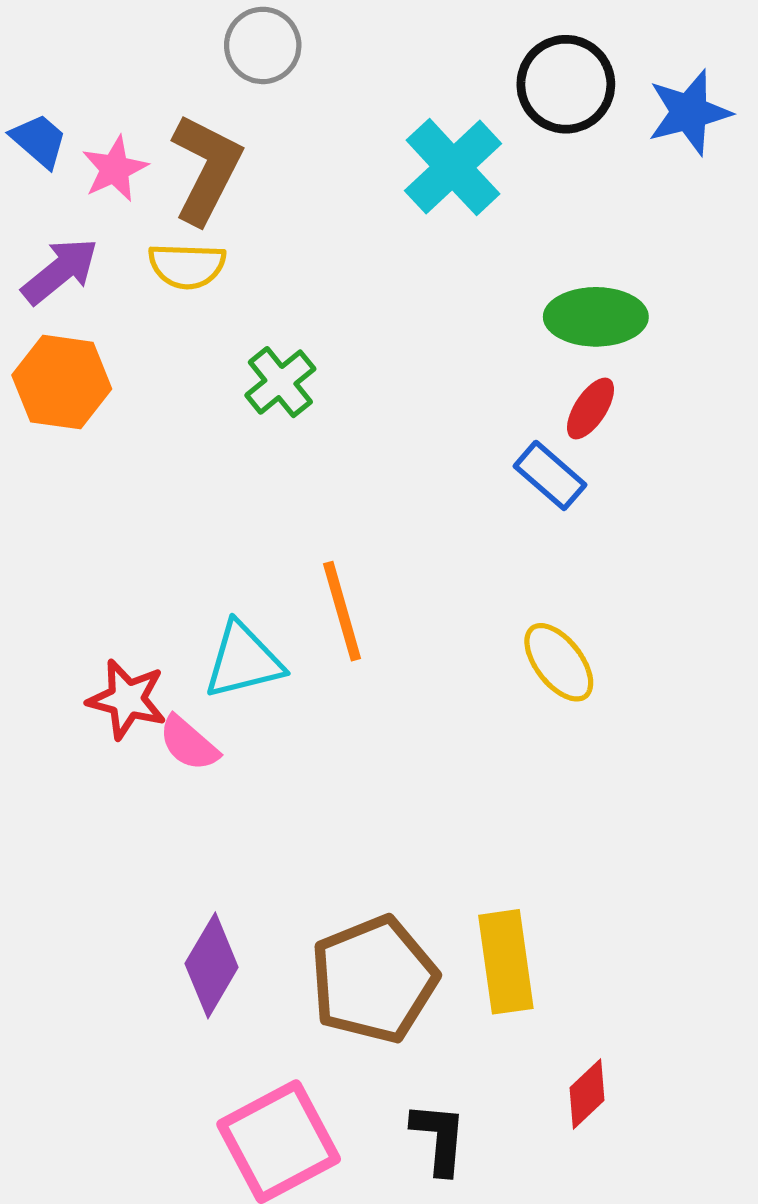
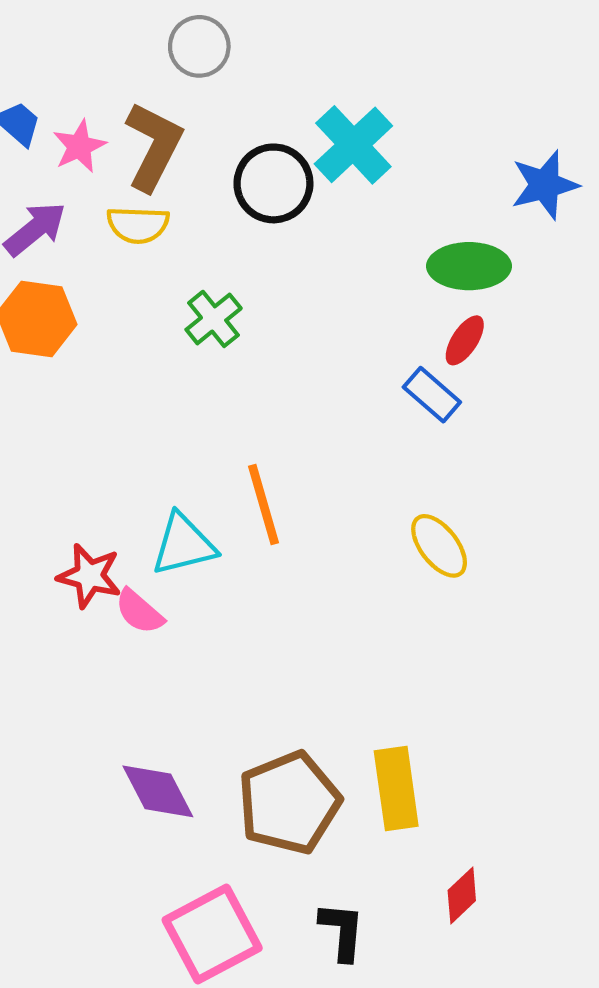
black circle: (566, 84) -> (273, 183), moved
blue star: (689, 112) -> (545, 185), moved
purple diamond: (212, 965) -> (158, 791), turned -58

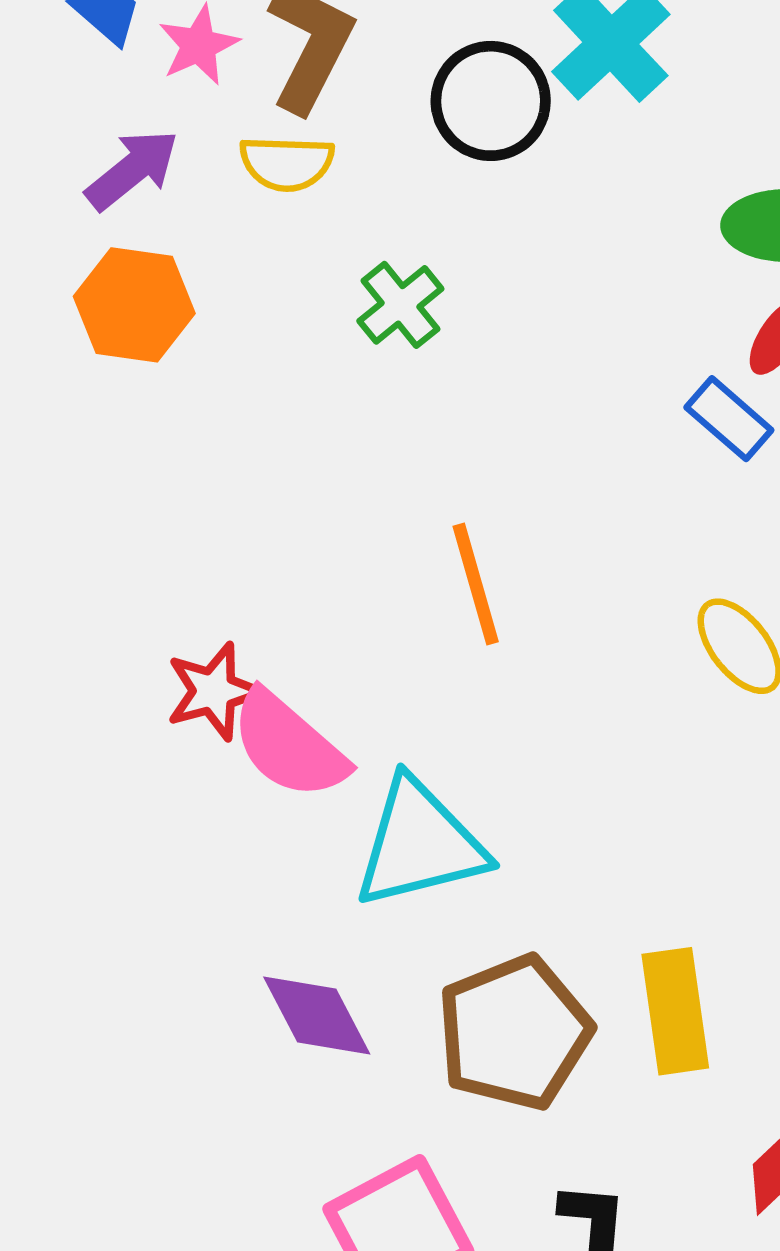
cyan triangle: (184, 544) -> (420, 844), moved, size x1.4
red star: (89, 576) -> (214, 691), turned -30
pink semicircle: (139, 612) -> (289, 745), size x1.6

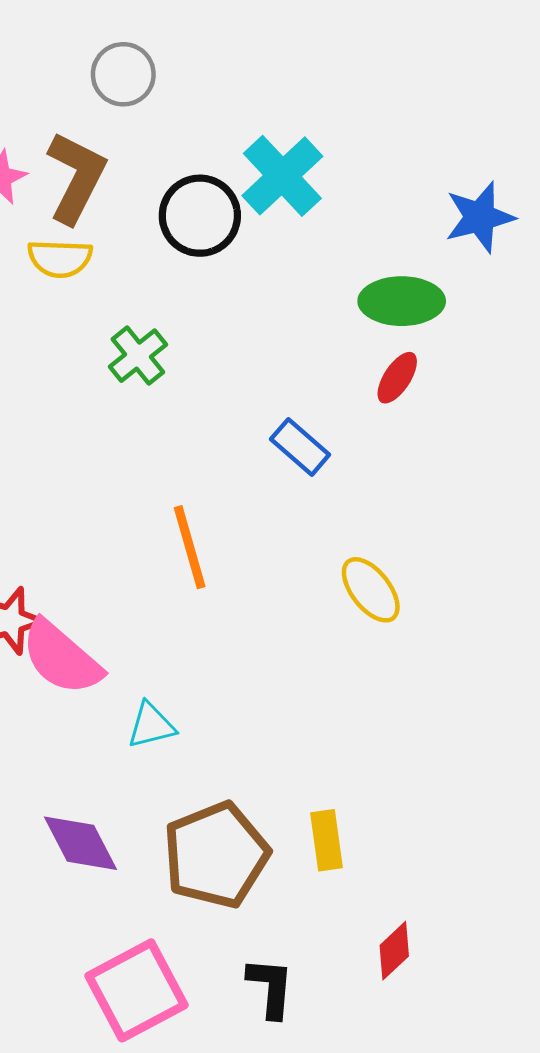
blue rectangle: (729, 419) -> (300, 447), moved
cyan triangle: (420, 844) -> (151, 725), size x0.5
yellow rectangle: (675, 1011) -> (327, 840), size x0.7

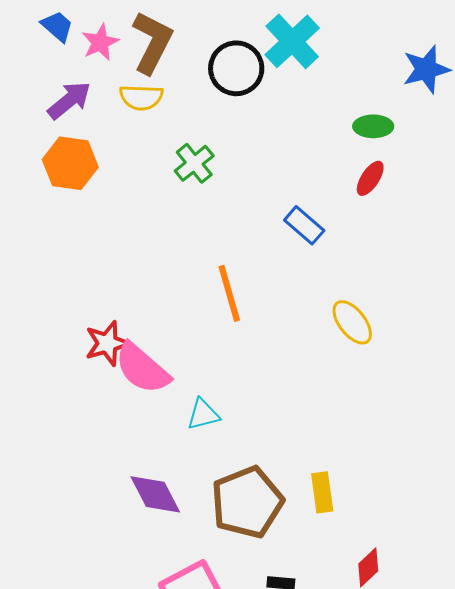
green ellipse: (402, 301) -> (373, 126), size x0.7

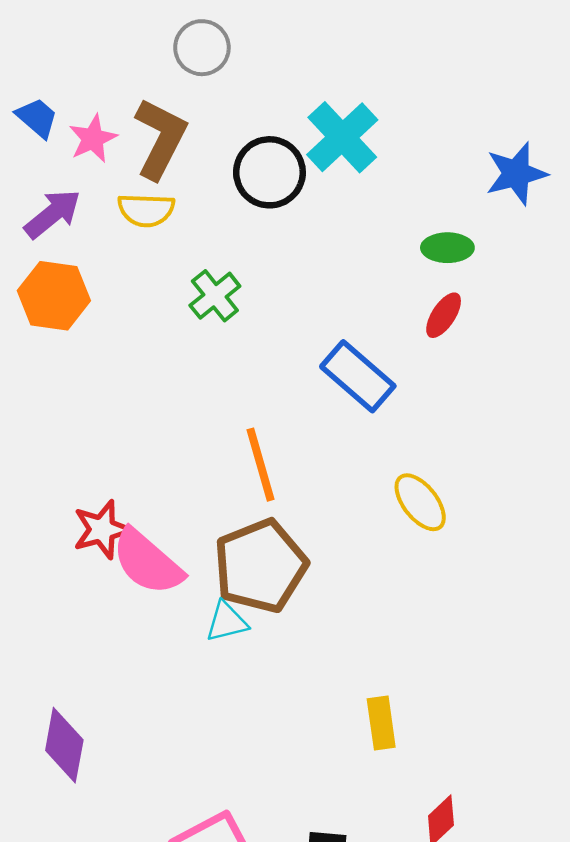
blue rectangle: (304, 225) -> (358, 376), size x1.4
purple diamond: (155, 494) -> (64, 745), moved, turned 38
brown pentagon: (247, 502) -> (260, 566), moved

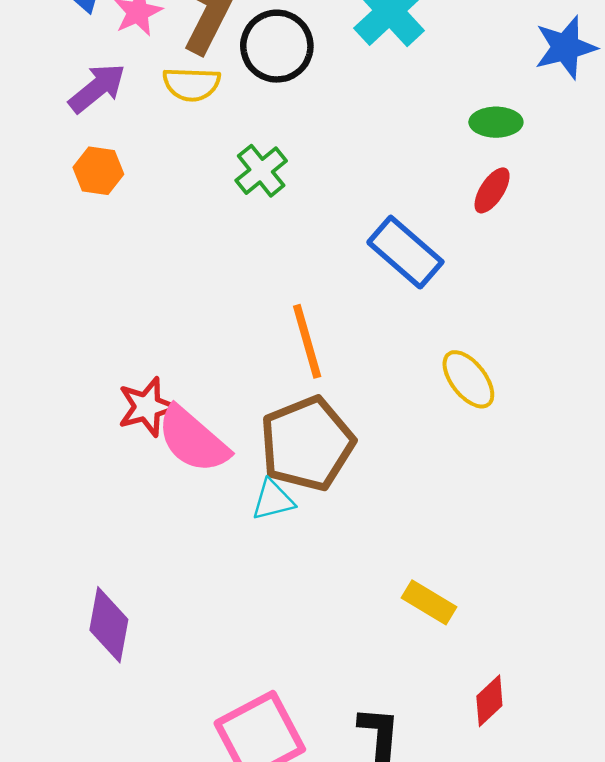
black circle: (269, 172) -> (277, 46), moved
orange hexagon: (54, 296) -> (98, 171), size x0.7
yellow rectangle: (381, 723) -> (429, 602), turned -51

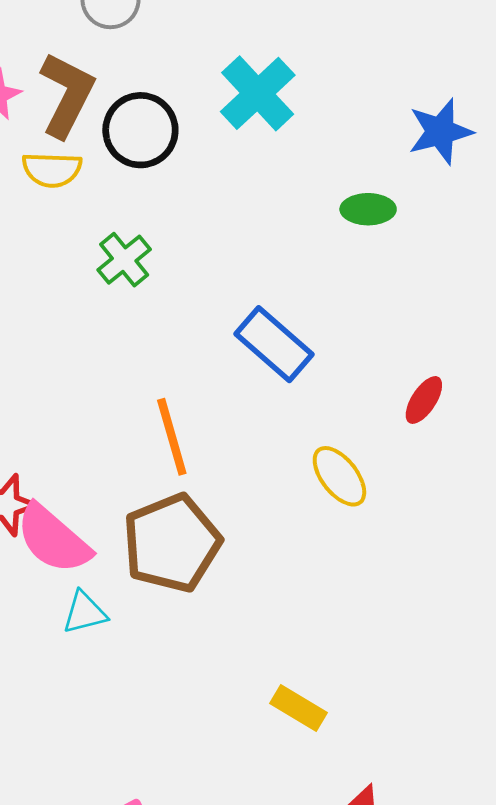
red ellipse: (492, 190) -> (424, 400), moved
cyan triangle: (273, 500) -> (85, 613), moved

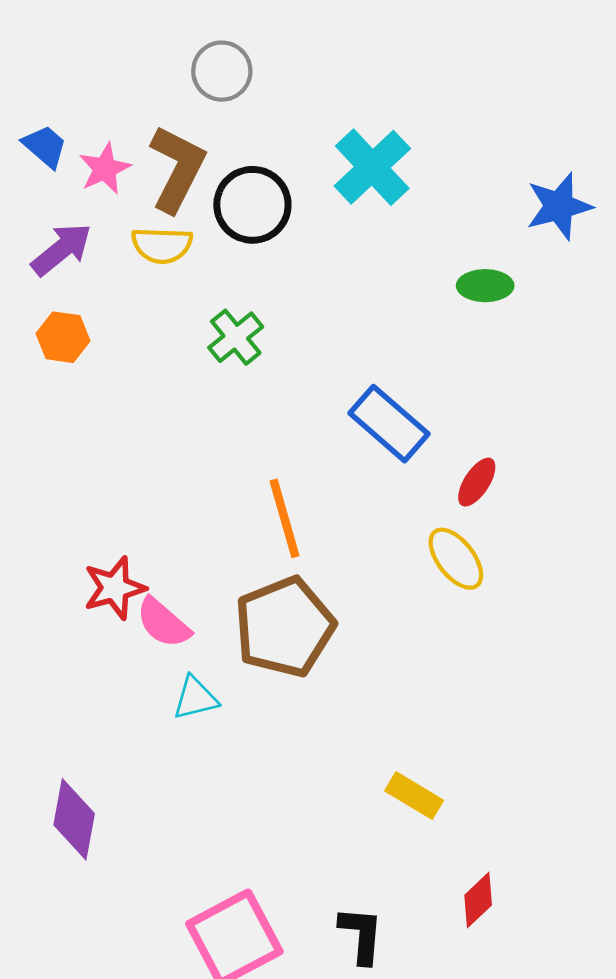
red ellipse: (424, 400) -> (477, 482), moved
pink semicircle: (53, 539) -> (163, 623), size x0.7

